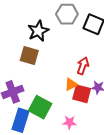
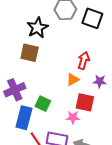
red square: (82, 94) -> (85, 102), moved
green square: (40, 107) -> (43, 104), size x0.7

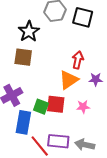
orange triangle: (73, 79) -> (69, 80), size x1.5
red square: (85, 102) -> (56, 104), moved
pink star: (73, 117) -> (83, 107), moved

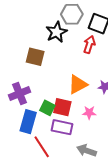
black star: (29, 31) -> (57, 32), moved
red arrow: (78, 60) -> (89, 45), moved
purple rectangle: (58, 141) -> (62, 127), moved

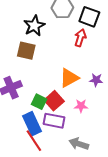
black star: (57, 32) -> (34, 26), moved
red square: (62, 107) -> (54, 101), turned 36
blue rectangle: (28, 122) -> (32, 124), moved, turned -40

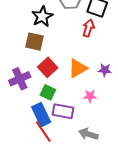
red square: (54, 101) -> (48, 67), moved

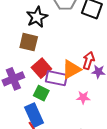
red arrow: (88, 28) -> (89, 61), moved
purple rectangle: (63, 111) -> (56, 78), moved

